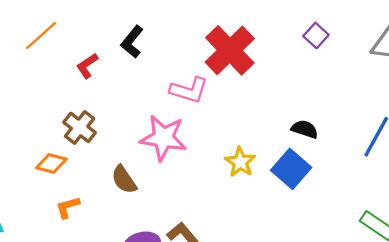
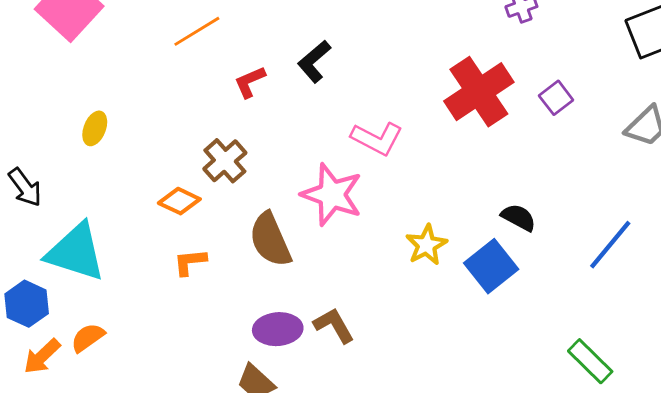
red cross: (230, 50) -> (479, 92), moved
brown semicircle: (124, 180) -> (270, 240), size x1.4

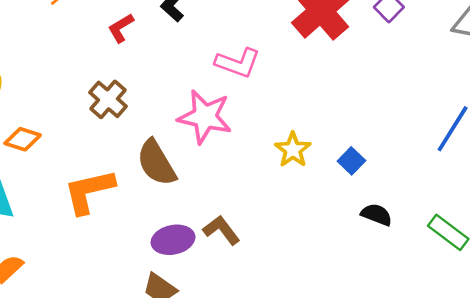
orange diamond: (179, 201) -> (23, 139), moved
black semicircle: (519, 218) -> (377, 215), moved
orange L-shape: (190, 262) -> (89, 191), size x1.8
blue square: (491, 266) -> (351, 161), size x0.6

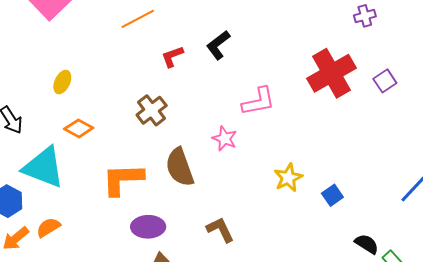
pink L-shape: (238, 63) -> (258, 101), turned -42
pink star: (205, 117) -> (225, 139), size x0.6
black semicircle: (377, 215) -> (367, 244), moved
purple ellipse: (173, 240) -> (148, 227), moved

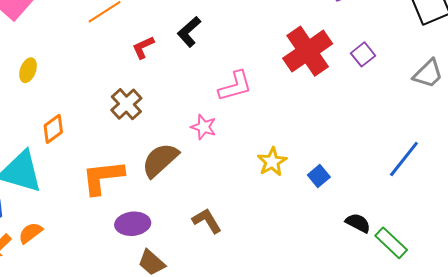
yellow ellipse: (62, 82) -> (28, 70), moved
orange diamond: (79, 128) -> (53, 129), turned -60
brown semicircle: (180, 167) -> (160, 160), turned 72

